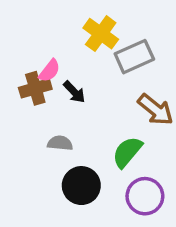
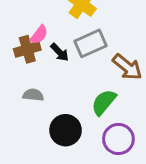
gray rectangle: (134, 57) -> (91, 43), moved
gray semicircle: (60, 143) -> (33, 95), moved

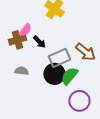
gray rectangle: (91, 43) -> (59, 58), moved
black circle: (66, 130) -> (54, 74), moved

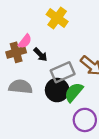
gray semicircle: (21, 71) -> (21, 87), size x1.5

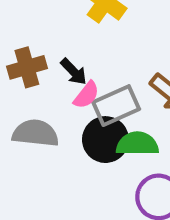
pink semicircle: (25, 41) -> (86, 95), moved
green semicircle: (74, 92) -> (137, 144), turned 50

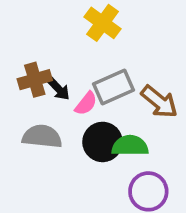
black arrow: (74, 72) -> (59, 89), moved
gray rectangle: (116, 106) -> (114, 87), moved

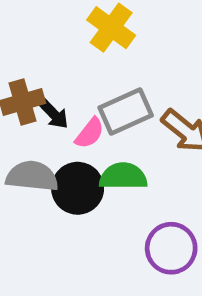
black circle: (103, 142) -> (78, 188), moved
green semicircle: (130, 146) -> (123, 176), moved

